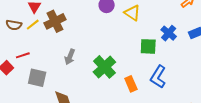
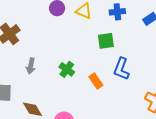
blue cross: (169, 33) -> (117, 12), moved, turned -35
green cross: (104, 67) -> (67, 69), size x0.7

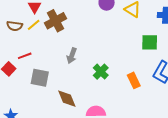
green cross: (67, 69) -> (101, 72), moved

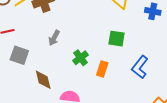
green square: (150, 42) -> (117, 39), moved
orange rectangle: (134, 80) -> (102, 69), moved, turned 35

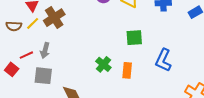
gray arrow: (54, 38) -> (45, 50), moved

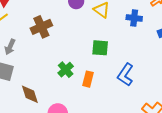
brown cross: (54, 18) -> (41, 27), moved

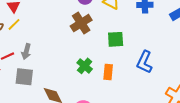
brown cross: (41, 27) -> (81, 23), moved

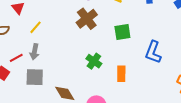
yellow line: (14, 24) -> (35, 27), moved
orange rectangle: (108, 72) -> (121, 74), moved

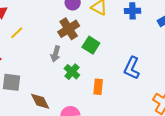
green square: (122, 32) -> (91, 45), moved, turned 36
gray arrow: (35, 52) -> (56, 54), moved

